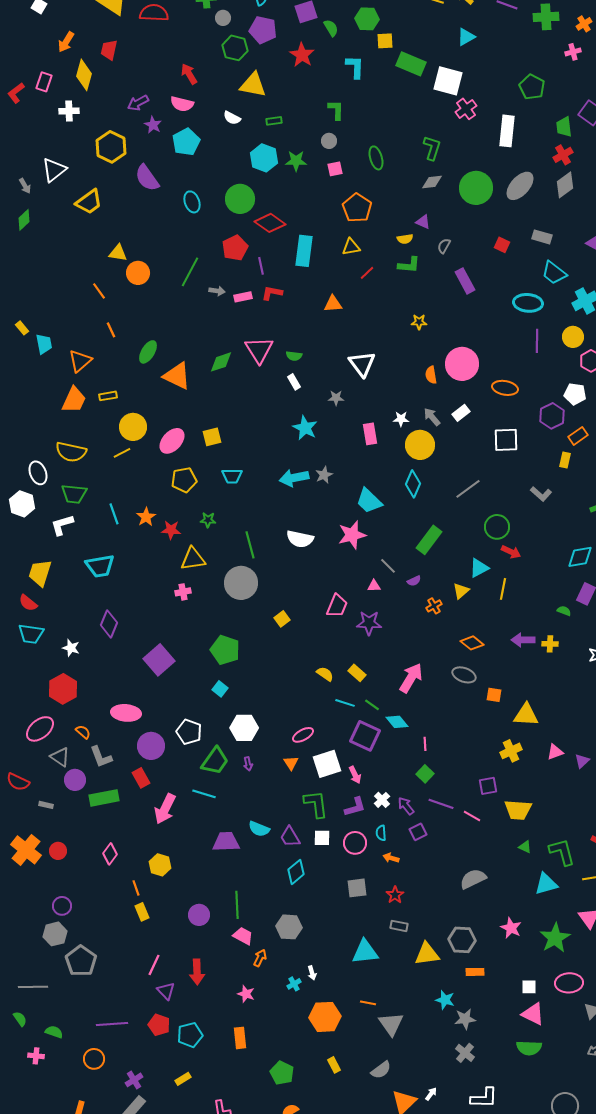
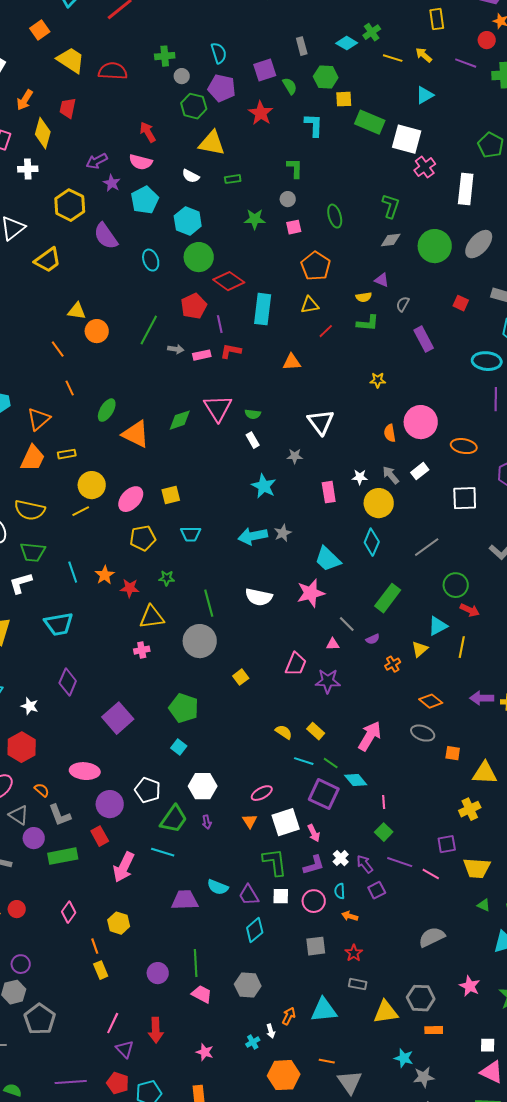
cyan hexagon: (264, 158) -> (188, 221), moved
orange arrow: (260, 958) -> (289, 1016), moved

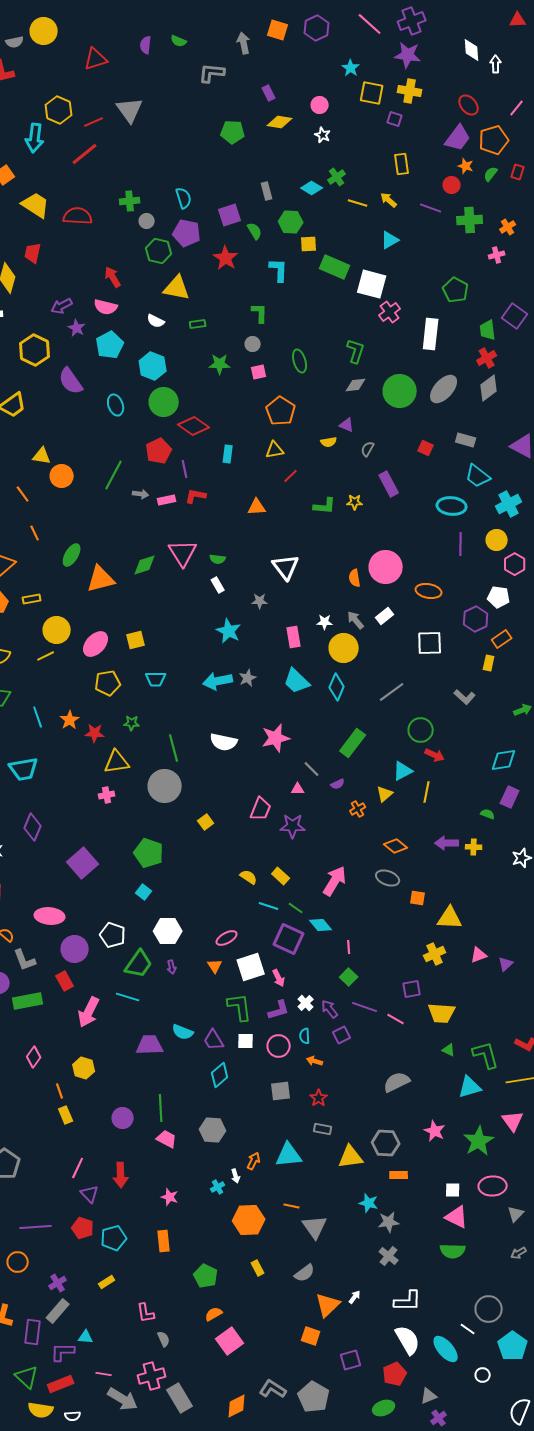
cyan rectangle: (263, 309) -> (228, 454), size x0.6
green L-shape: (368, 323) -> (325, 506), moved
yellow star: (378, 380) -> (355, 502), moved
orange triangle: (136, 434) -> (101, 579), turned -40
cyan trapezoid: (328, 559) -> (297, 681), moved

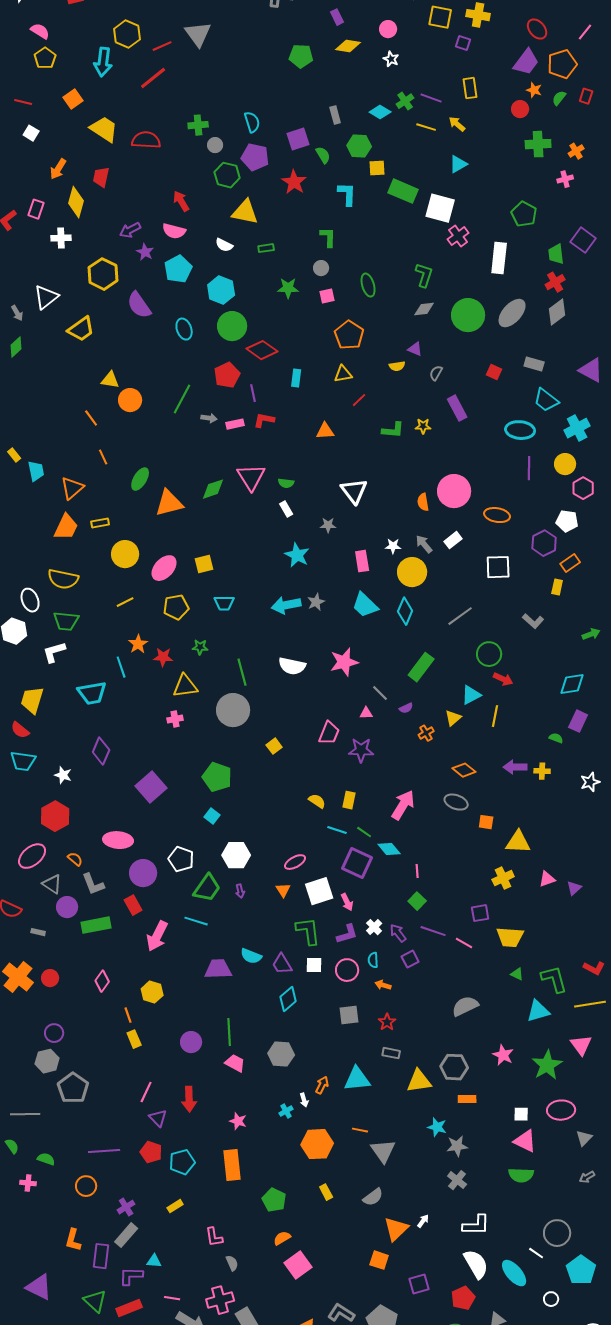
purple line: (431, 208) -> (431, 98), moved
yellow line: (46, 656) -> (125, 602), moved
cyan line: (38, 717) -> (121, 667), moved
yellow rectangle: (281, 876) -> (349, 800), turned 60
orange rectangle: (164, 1241) -> (232, 1165), size x1.4

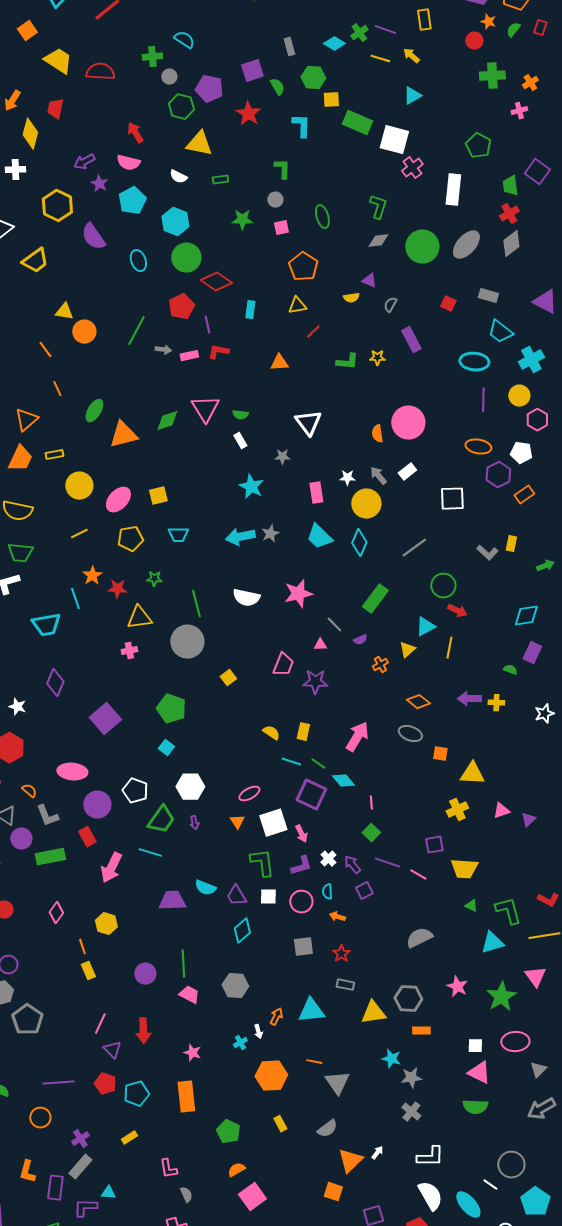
cyan semicircle: (252, 122) -> (184, 40), moved, turned -40
orange ellipse: (497, 515) -> (478, 447), moved
yellow rectangle: (557, 587) -> (511, 544), moved
gray arrow: (587, 1177) -> (541, 1109), size x1.8

